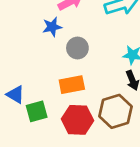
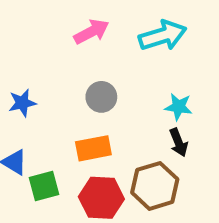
blue star: (52, 27) -> (22, 103), moved

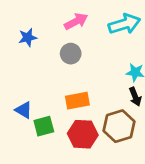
gray circle: (101, 97) -> (71, 54), moved
blue star: (22, 103) -> (28, 37), moved

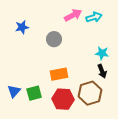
pink arrow: (76, 21) -> (73, 15), moved
cyan arrow: (124, 24) -> (94, 17), size x0.7
blue triangle: (24, 110) -> (14, 91), moved, turned 40

